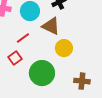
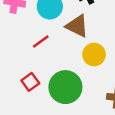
red square: (15, 58) -> (30, 82), moved

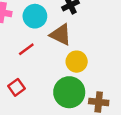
green circle: (65, 87) -> (69, 92), moved

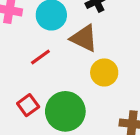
green circle: (69, 92) -> (65, 111), moved

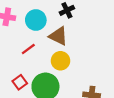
yellow circle: (104, 72) -> (60, 61), moved

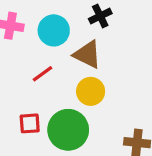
red square: (20, 82) -> (30, 123), turned 32

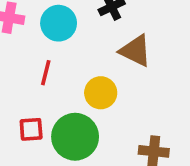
brown triangle: (87, 54) -> (135, 51), moved
red line: (43, 74) -> (46, 73), turned -40

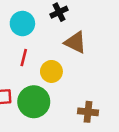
red line: (46, 73) -> (24, 58), moved

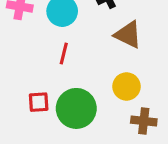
yellow circle: (51, 71) -> (126, 86), moved

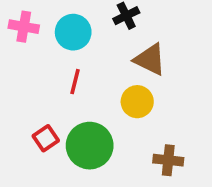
yellow circle: (126, 86) -> (137, 102), moved
red square: (39, 102) -> (46, 138), turned -30

